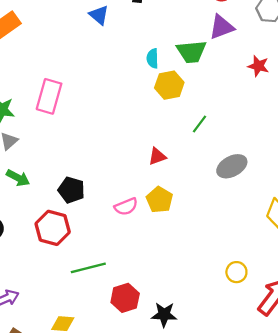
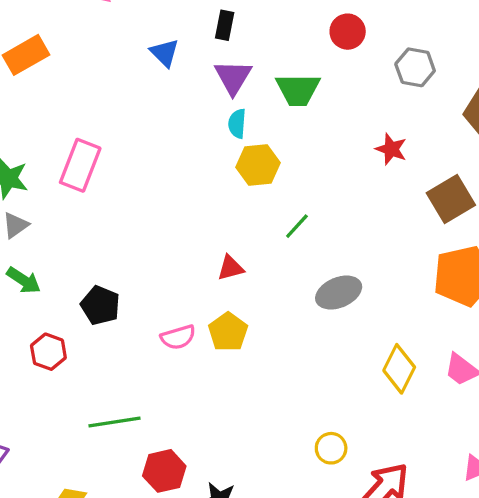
purple triangle: (222, 27) -> (233, 77), moved, turned -44
green trapezoid: (192, 52) -> (298, 90), moved
red hexagon: (53, 228) -> (48, 352), moved, size x0.7

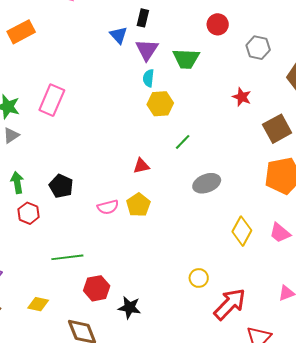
blue triangle: (165, 53) -> (119, 35), moved
green arrow: (24, 280) -> (17, 183), moved, turned -135

